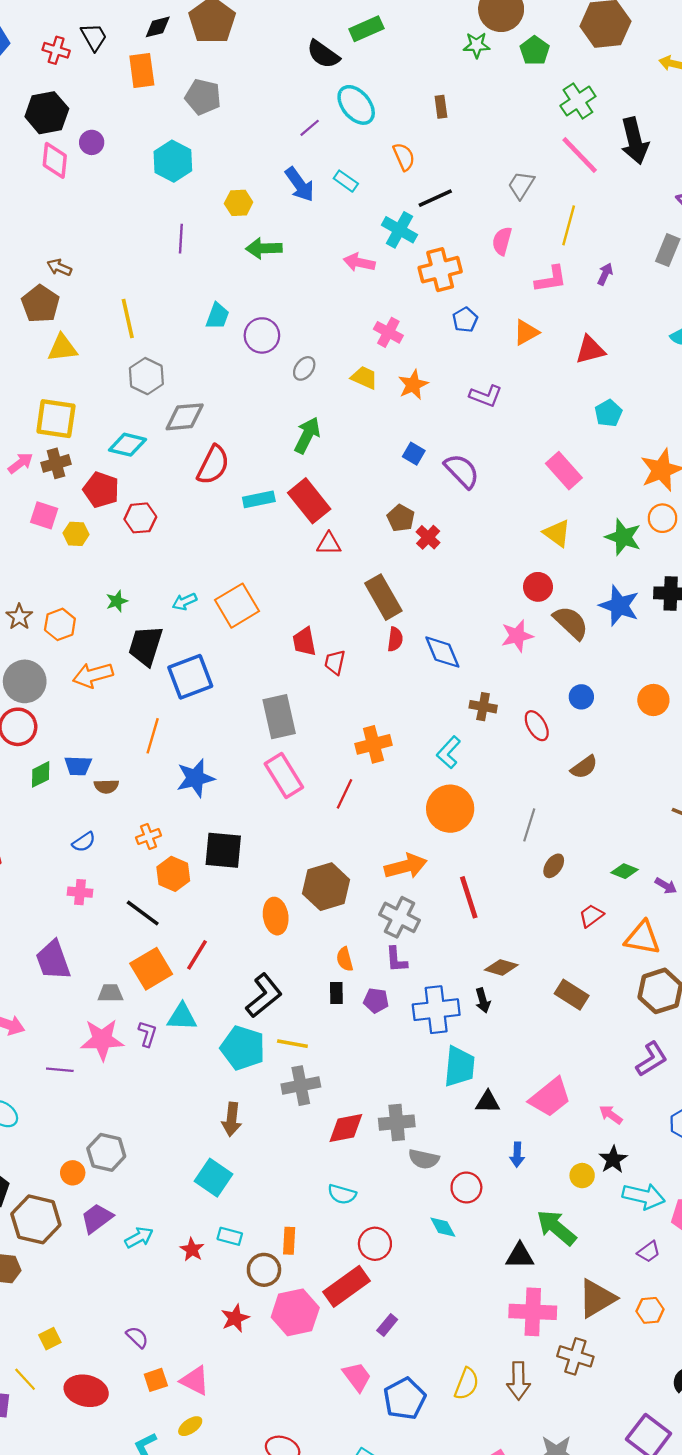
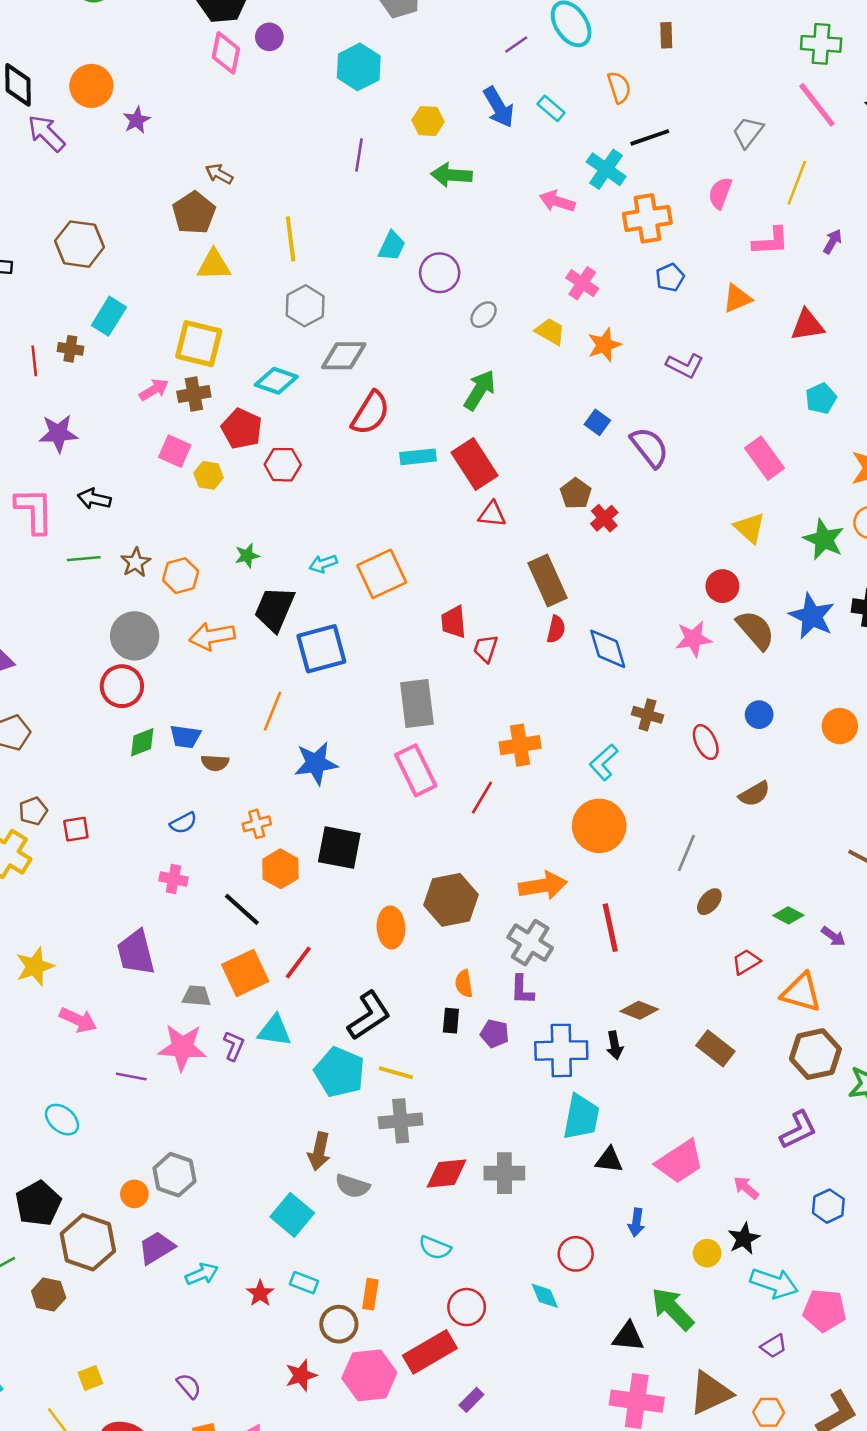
green cross: (578, 101) -> (821, 44), turned 32
gray semicircle: (424, 1159) -> (352, 1186), moved

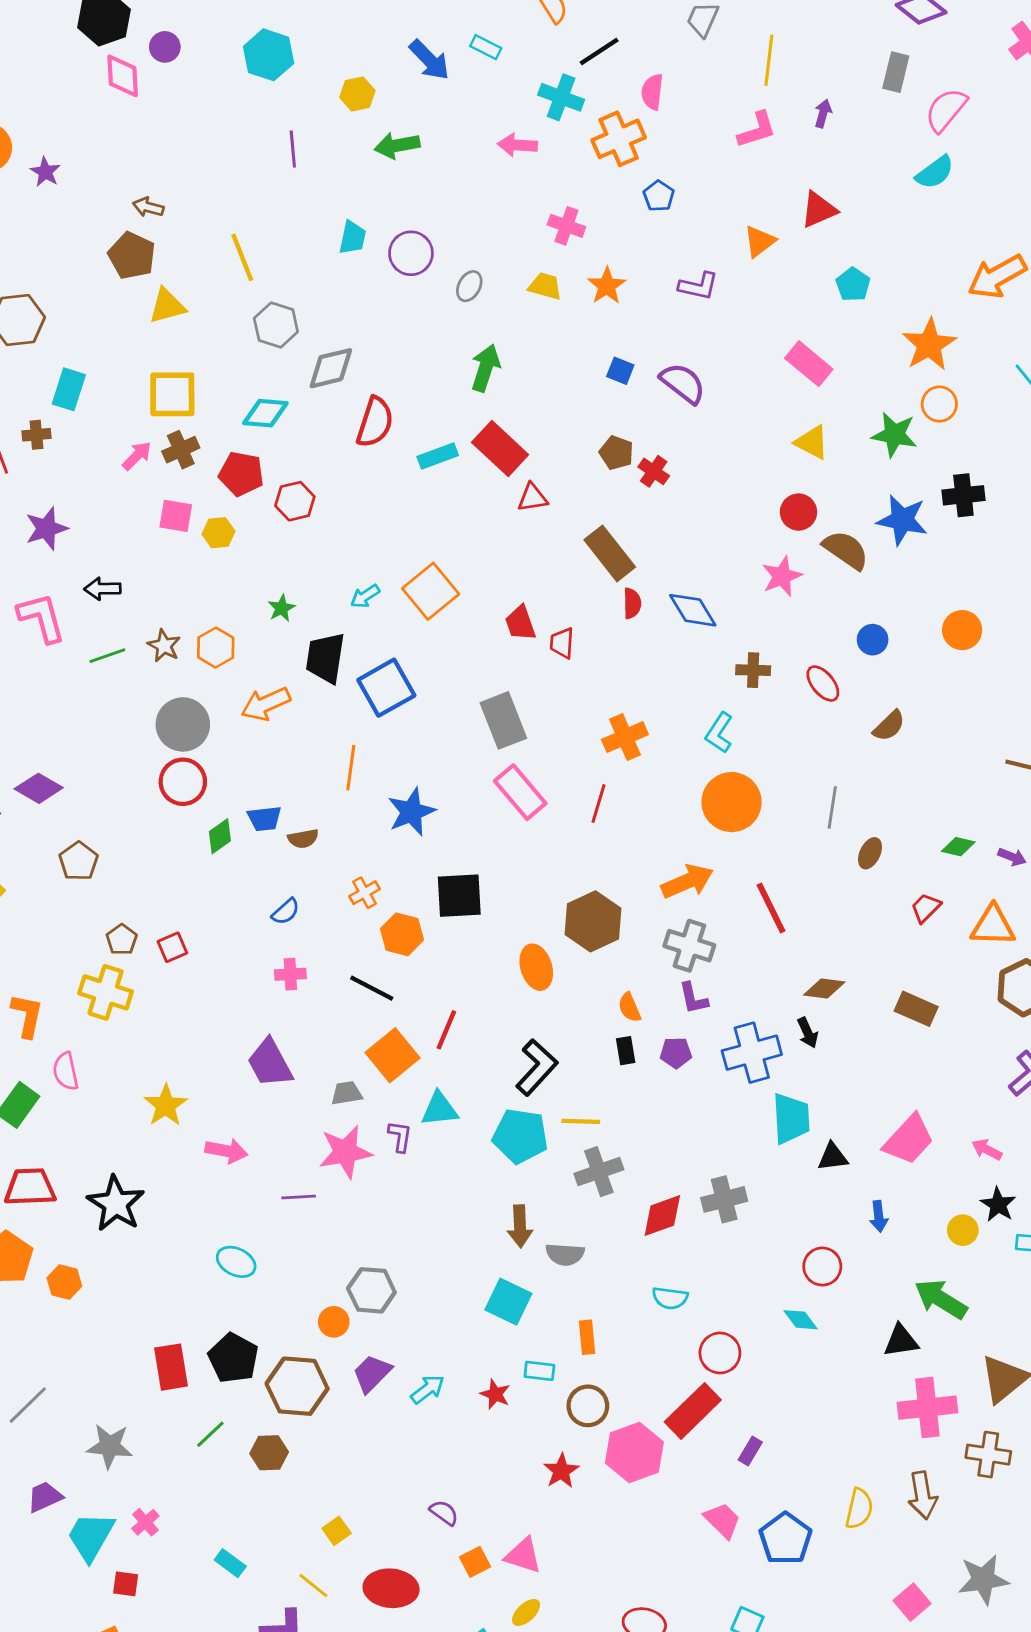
pink semicircle: (720, 193) -> (652, 92), moved
orange triangle: (737, 298) -> (760, 241), moved
orange rectangle: (370, 1294) -> (587, 1337), moved

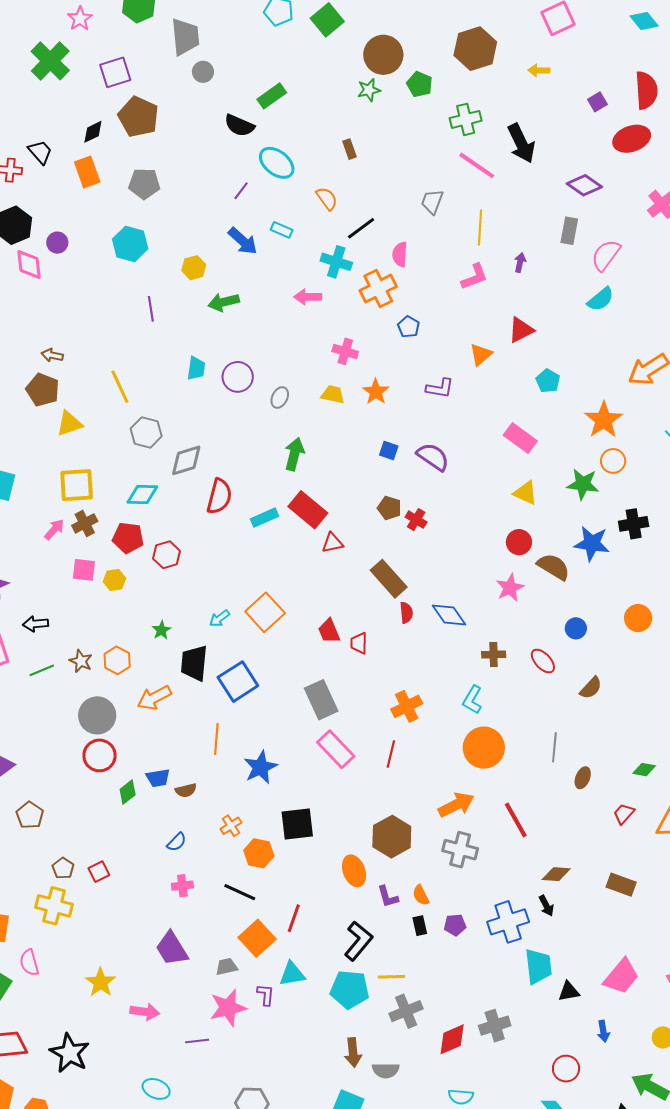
purple L-shape: (693, 998) -> (388, 897), moved

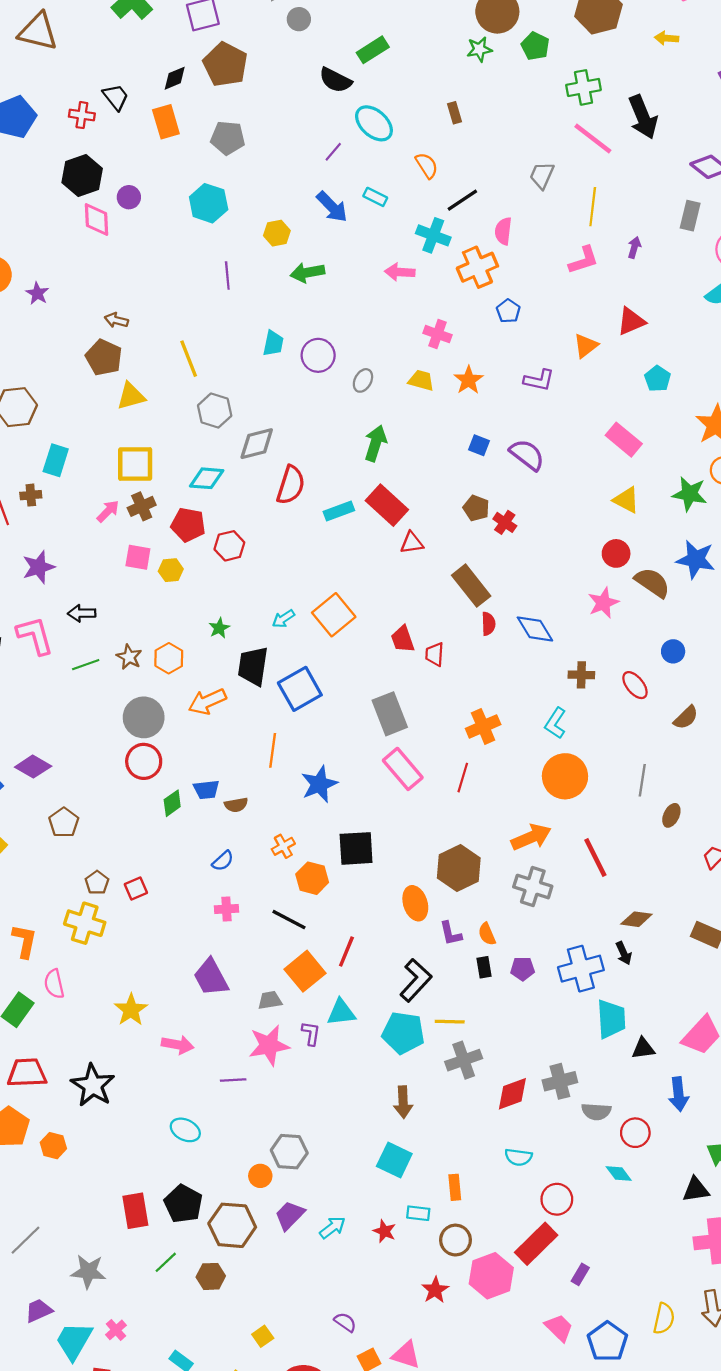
blue arrow: (603, 1031) -> (679, 1094), size x1.4
gray semicircle: (386, 1070) -> (596, 1112), moved

